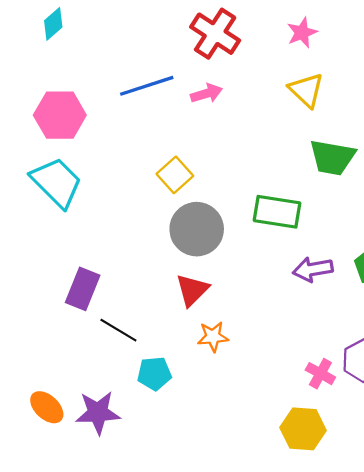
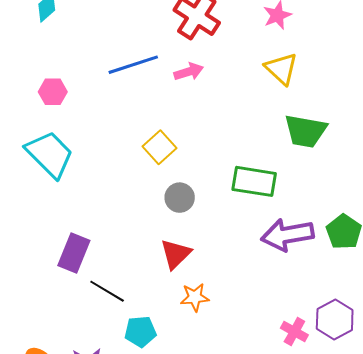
pink hexagon: (60, 115) -> (53, 92), size x0.6
gray circle: (197, 229) -> (180, 198), size x0.6
purple arrow: (313, 269) -> (287, 235), size x1.4

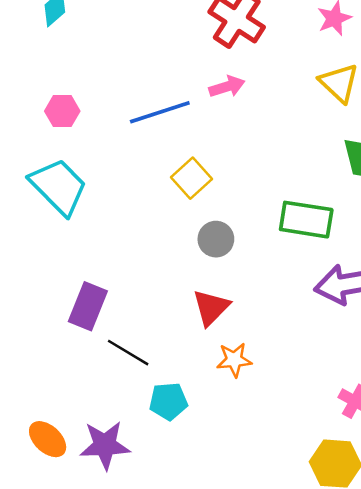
blue line: (133, 65) -> (160, 112), moved

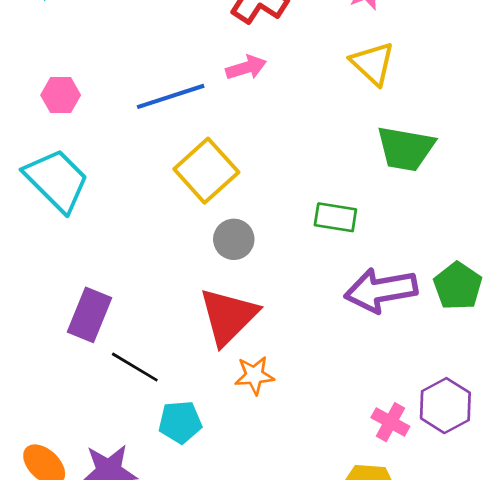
yellow square: (192, 178) -> (206, 171), size x1.4
green rectangle: (306, 220) -> (335, 217), size x0.7
red triangle: (211, 307) -> (228, 316), size x1.4

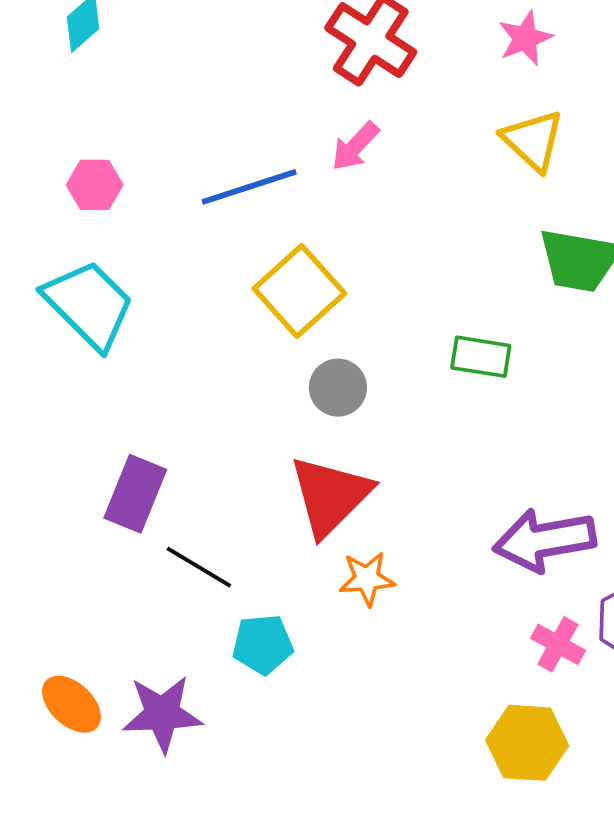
pink arrow: (246, 68) -> (355, 146), turned 150
purple arrow: (381, 290) -> (545, 540), moved

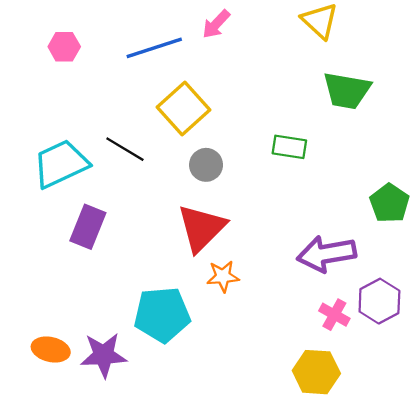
cyan trapezoid: (89, 305) -> (61, 164), moved, turned -70
black line: (199, 567) -> (125, 149), moved
cyan pentagon: (263, 644) -> (162, 315), size x1.6
orange ellipse: (72, 704) -> (51, 349), turned -30

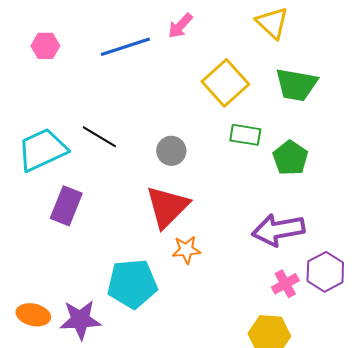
yellow square: (184, 109) -> (225, 83), moved
green pentagon: (390, 203) -> (290, 158), moved
pink cross: (334, 315) -> (285, 284), turned 32

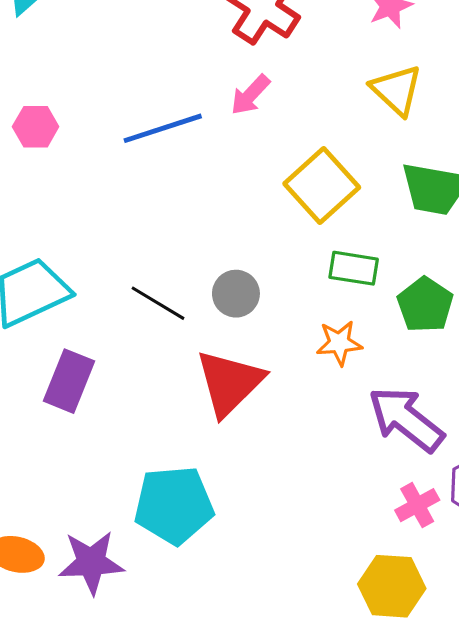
black line: (99, 137) -> (158, 303), moved
purple arrow: (278, 230) -> (406, 419), turned 48
orange star: (186, 250) -> (339, 343), moved

